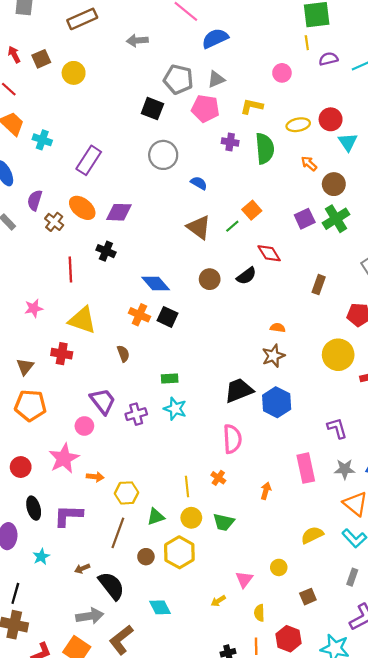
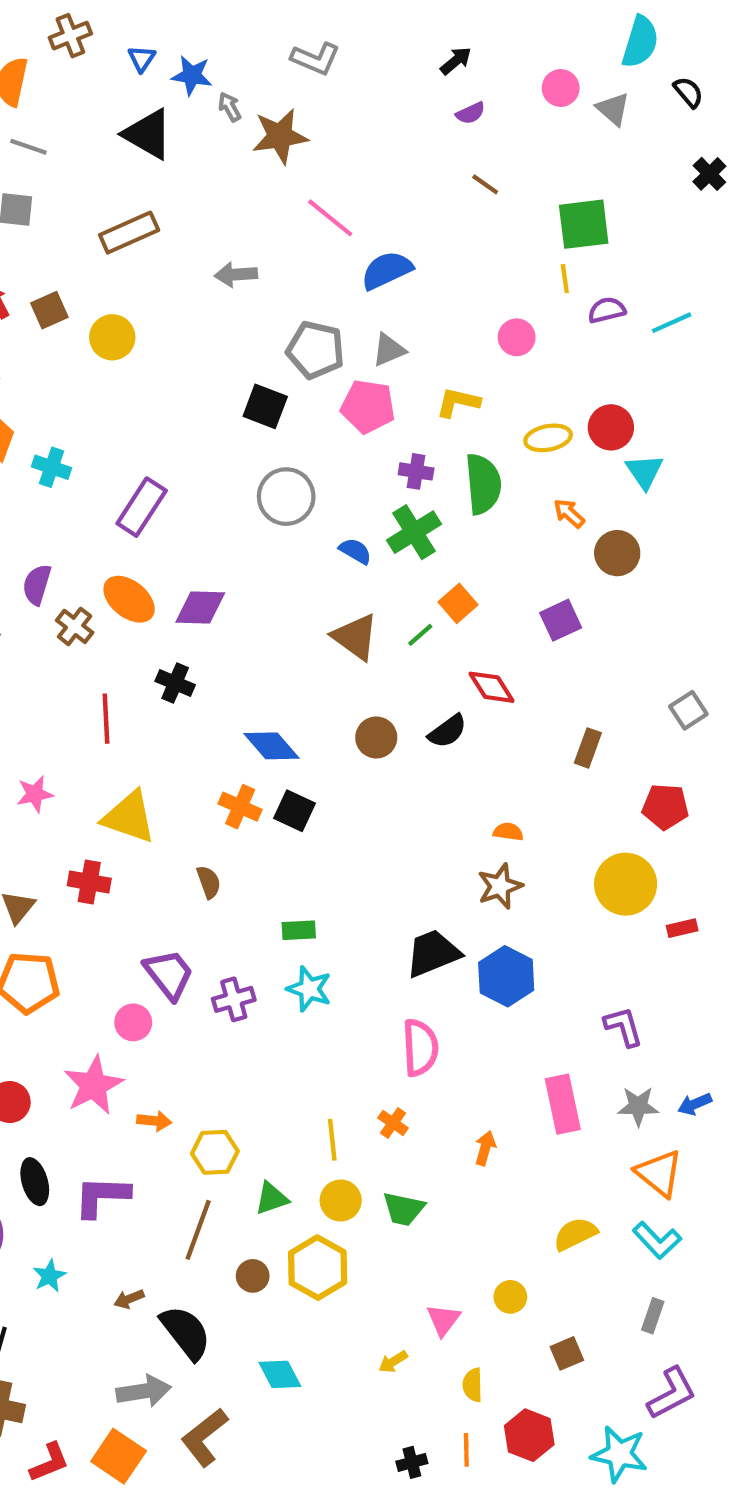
green cross: (336, 219) -> (414, 532), moved

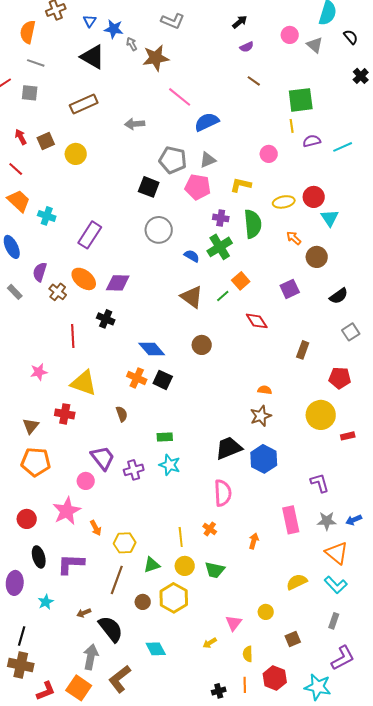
black semicircle: (447, 731) -> (339, 296), moved
orange arrow: (154, 1121) -> (96, 528), turned 56
gray arrow: (144, 1391) -> (91, 657), turned -70

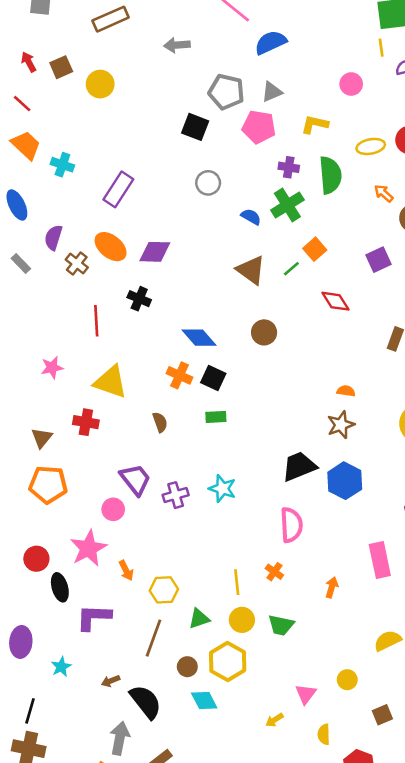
gray circle: (159, 230) -> (208, 183), size x0.7
green rectangle: (165, 437) -> (216, 417), moved
black ellipse: (39, 557) -> (60, 587), moved
cyan diamond: (156, 649) -> (204, 700), moved

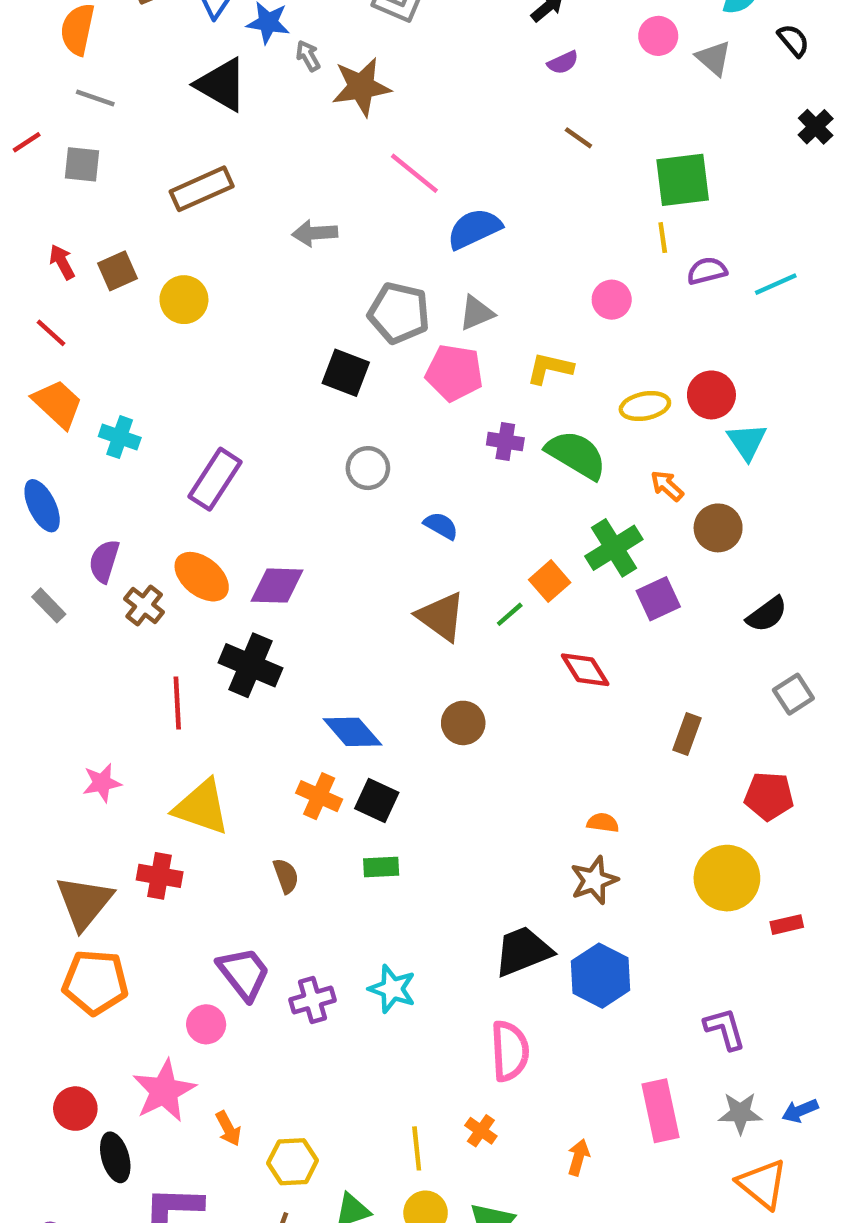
green semicircle: (330, 175) -> (576, 455), turned -54
green cross: (287, 205) -> (614, 548), moved
black cross: (139, 299) -> (250, 665), size x1.5
brown triangle: (42, 438) -> (84, 902), size x1.6

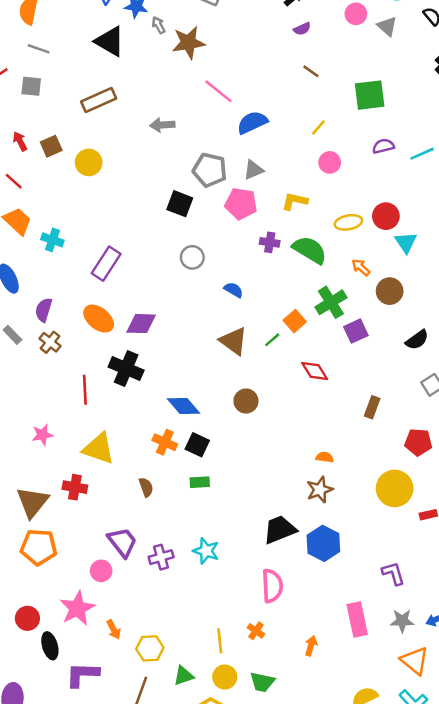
yellow line: (663, 238) -> (318, 127), moved, turned 49
brown cross: (144, 605) -> (50, 342), moved

